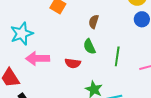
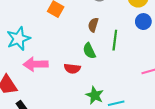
green line: (117, 56) -> (115, 40), moved

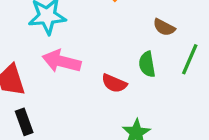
brown semicircle: (93, 25) -> (164, 27), turned -96

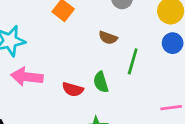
green semicircle: (147, 64) -> (101, 82), moved

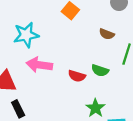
green semicircle: (101, 82) -> (100, 71), turned -56

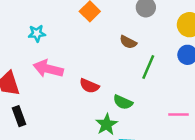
cyan star: (26, 35) -> (37, 33), size x0.6
green semicircle: (100, 71) -> (123, 102), moved

